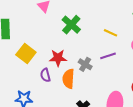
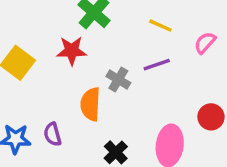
red star: (58, 58) -> (72, 51), moved
purple semicircle: (45, 75) -> (53, 134), moved

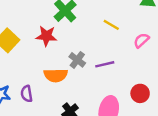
purple line: (157, 65) -> (105, 64), moved
orange semicircle: (90, 104) -> (56, 75), turned -100

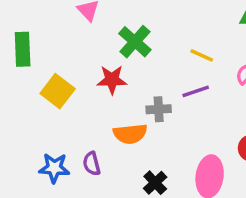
gray cross: (77, 60) -> (159, 109), turned -35
purple line: (105, 64) -> (196, 91), moved

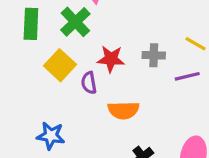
green cross: (135, 42) -> (75, 22), moved
gray cross: (159, 109) -> (154, 55), moved
purple semicircle: (92, 164) -> (89, 83), moved

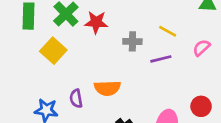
red star: (111, 59) -> (96, 22), moved
purple semicircle: (89, 83) -> (76, 98), moved

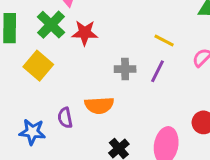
gray cross: (132, 41) -> (125, 69), moved
purple line: (161, 59) -> (157, 71), turned -48

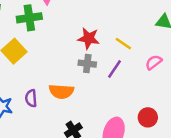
green cross: (51, 25) -> (29, 18), turned 30
red star: (85, 33) -> (89, 38), moved

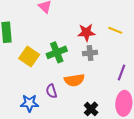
green cross: (29, 18) -> (57, 52), moved
purple line: (114, 69) -> (122, 72), moved

